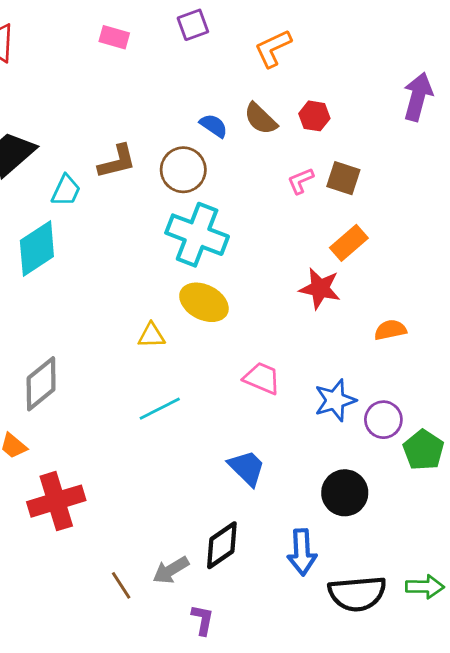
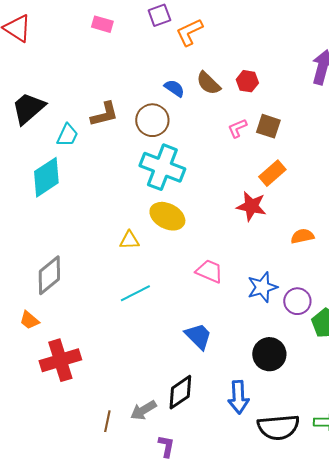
orange L-shape: (273, 48) -> (189, 32), moved
brown line: (121, 585) -> (107, 421), turned 45

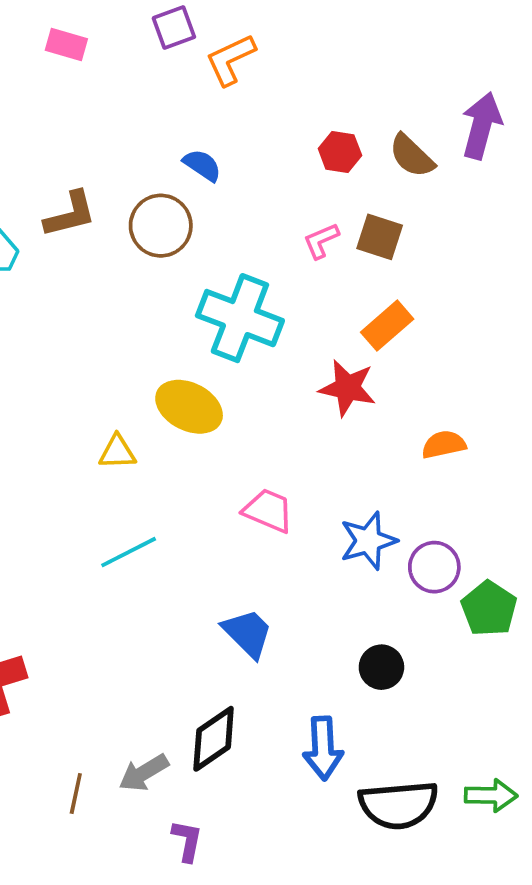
brown semicircle: (208, 83) -> (412, 156), moved
cyan cross: (162, 167) -> (240, 318), moved
black circle: (269, 354) -> (381, 667), size x0.7

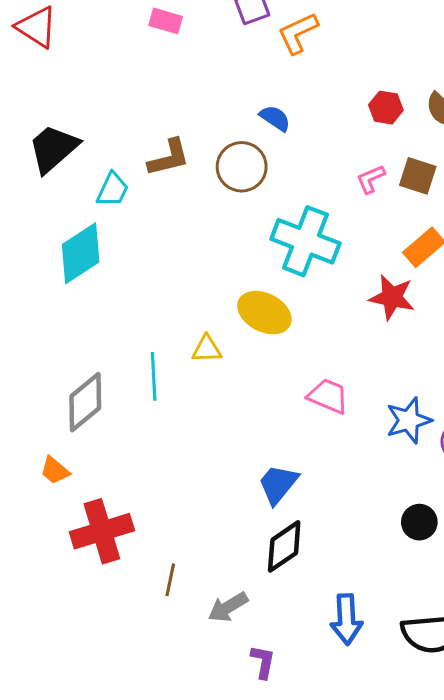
cyan line: (129, 552) -> (154, 376), moved, turned -66
blue trapezoid: (248, 633) -> (278, 484), moved, turned -96
black diamond: (214, 739) -> (284, 546), moved
blue arrow: (323, 748) -> (346, 619), moved
brown line: (76, 794) -> (170, 580), moved

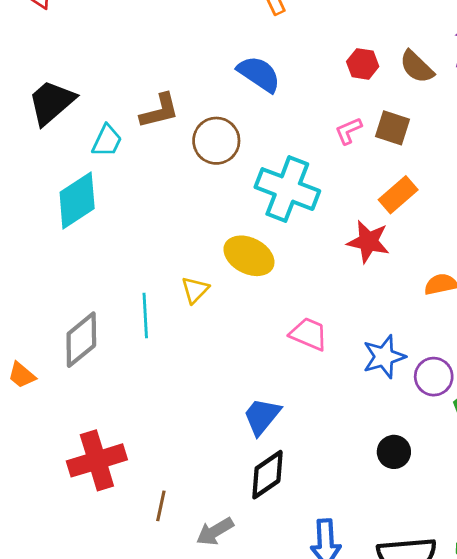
blue semicircle: (275, 118) -> (259, 74), size x1.5
brown circle: (242, 167) -> (216, 141), moved
yellow triangle: (207, 349) -> (195, 290), turned -44
orange trapezoid: (55, 470) -> (22, 375), moved

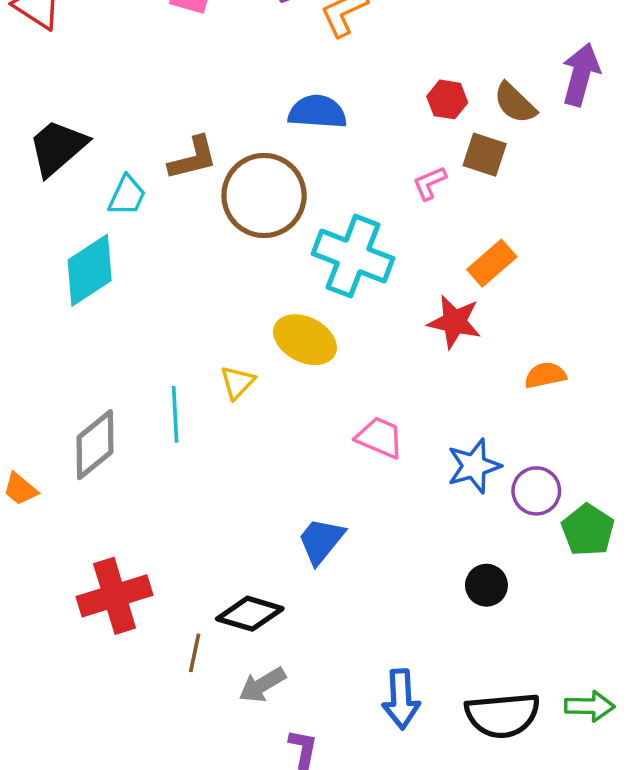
blue semicircle: (259, 74) -> (317, 112), turned -30
brown square: (392, 128) -> (485, 155), moved
brown circle: (216, 141) -> (264, 196), size x1.4
black diamond: (267, 475) -> (250, 614), moved, turned 51

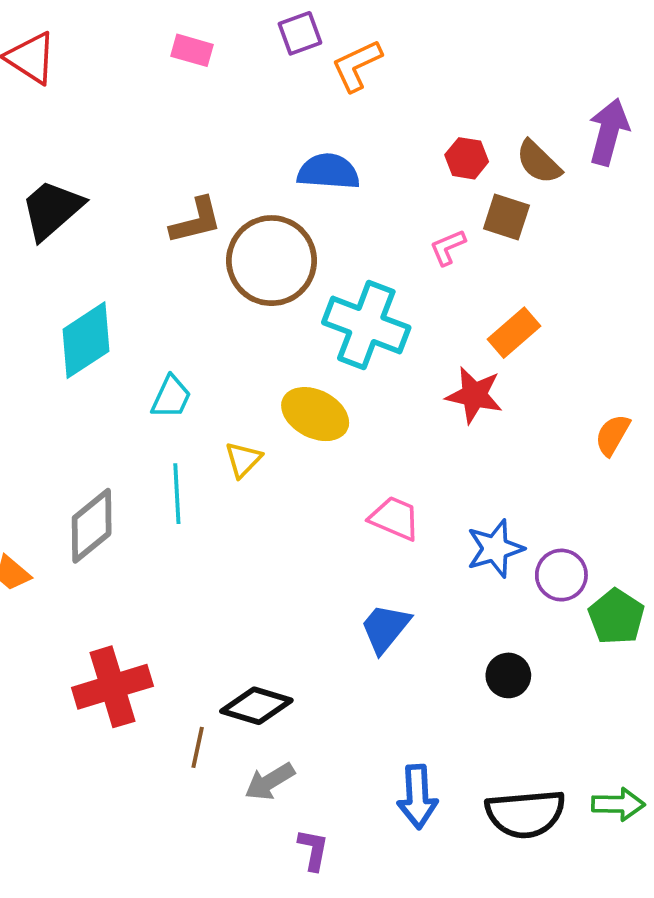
cyan trapezoid: (127, 196) -> (171, 397), moved
orange semicircle: (545, 375) -> (613, 435), moved, turned -48
blue trapezoid: (321, 541) -> (385, 628), moved

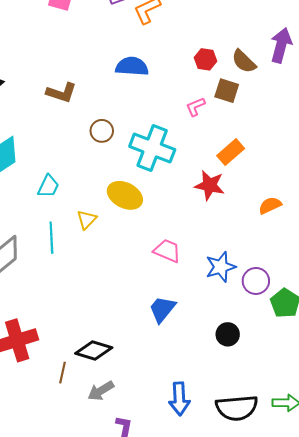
brown L-shape: (196, 221) -> (61, 93), turned 32
brown circle: (272, 261) -> (102, 131), moved, size x0.5
orange semicircle: (613, 435) -> (270, 205), moved, turned 35

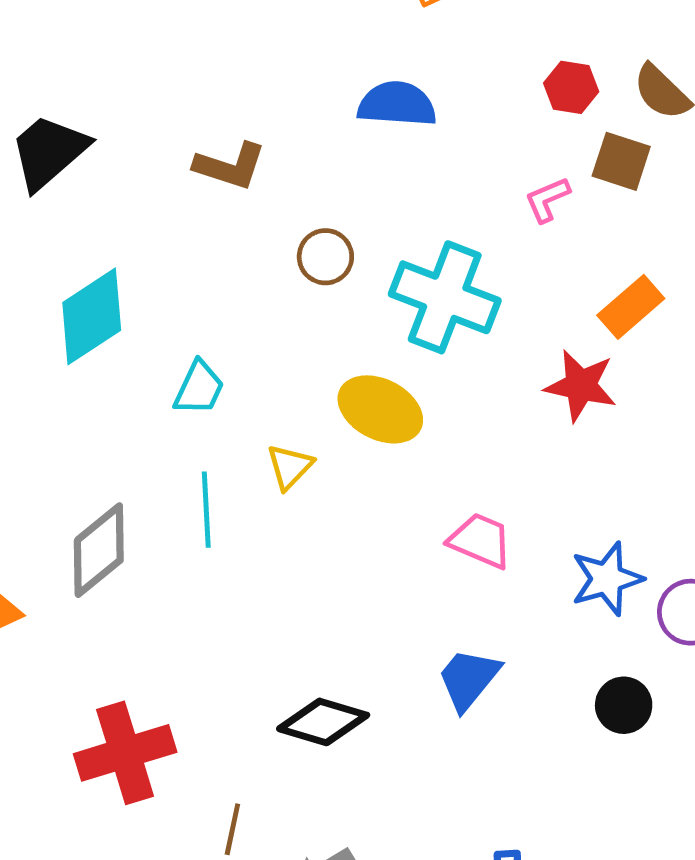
black circle: (228, 334) -> (624, 705), moved
black diamond: (94, 350) -> (323, 722), moved

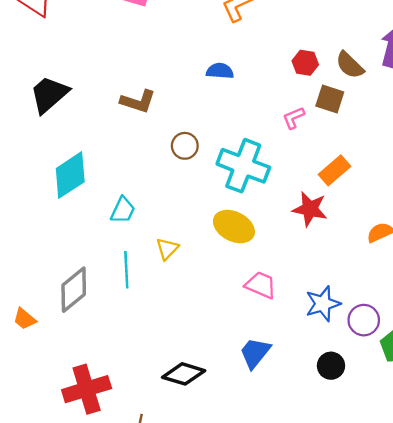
blue semicircle: (397, 104) -> (220, 71), size x0.7
yellow ellipse: (380, 409) -> (234, 227), moved

